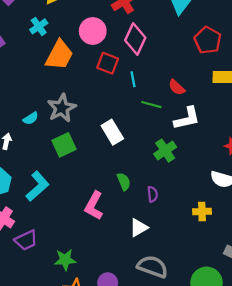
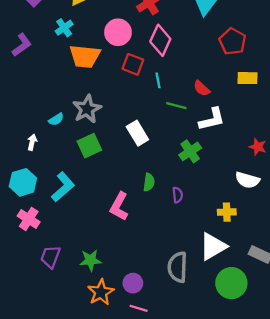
orange trapezoid: (59, 55) -> (85, 56), turned 68
green semicircle: (124, 182) -> (149, 182), turned 30
white triangle: (139, 228) -> (213, 246), moved, size x1.5
purple trapezoid: (26, 240) -> (50, 257), moved, turned 135
gray semicircle: (152, 267) -> (178, 267), turned -108

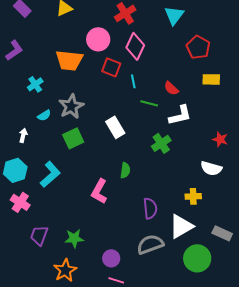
cyan cross: (64, 28) -> (35, 84), moved
purple semicircle: (178, 195) -> (150, 208), moved, size x1.5
gray semicircle: (178, 267) -> (150, 244), turned 68
orange star: (101, 292) -> (65, 270), moved

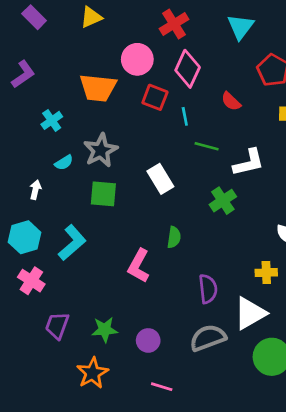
red semicircle: (171, 88) -> (231, 101), moved
green square: (73, 138) -> (103, 194), turned 30
purple circle: (111, 258) -> (148, 340), moved

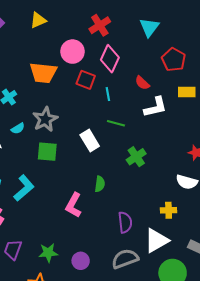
green line: (207, 146) -> (116, 123), moved
white L-shape: (249, 163) -> (155, 107), moved

